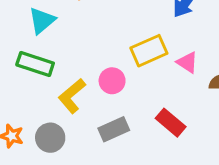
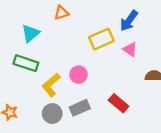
yellow rectangle: (149, 51) -> (101, 39), moved
pink triangle: (187, 62) -> (130, 49), moved
gray circle: (50, 138) -> (52, 114), moved

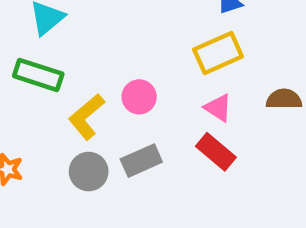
yellow rectangle: (101, 39) -> (218, 53), moved
pink triangle: (130, 49) -> (218, 108), moved

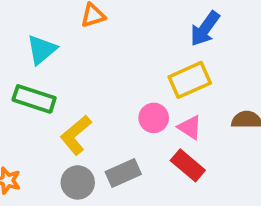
pink circle: (139, 97) -> (154, 118), moved

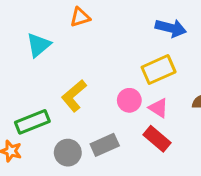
blue arrow: (205, 29) -> (171, 28), turned -112
green rectangle: (34, 99) -> (32, 122), moved, turned -40
yellow L-shape: (76, 135) -> (74, 96), moved

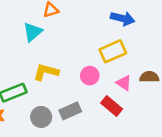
cyan triangle: (39, 45) -> (33, 32), moved
yellow L-shape: (74, 96) -> (46, 72), turned 55
pink triangle: (159, 108) -> (124, 83), moved

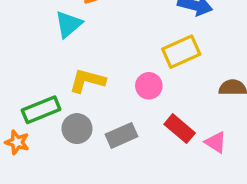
pink triangle: (124, 83) -> (216, 142), moved
gray circle: (41, 117) -> (77, 129), moved

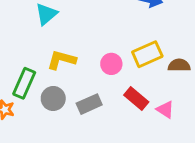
yellow rectangle: (181, 52) -> (147, 54), moved
green rectangle: (41, 110) -> (24, 83), turned -44

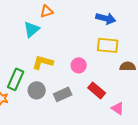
yellow rectangle: (147, 54) -> (108, 45), moved, turned 30
pink triangle: (165, 110) -> (118, 108), moved

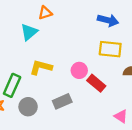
gray circle: (37, 90) -> (28, 107), moved
red rectangle: (97, 90) -> (96, 83), moved

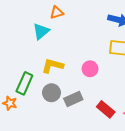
red rectangle: (96, 83) -> (106, 109), moved
gray circle: (28, 107) -> (51, 93), moved

